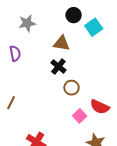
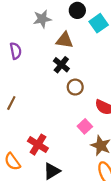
gray star: (27, 23) -> (42, 19), moved
pink square: (80, 116) -> (85, 126), moved

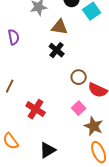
brown circle: (75, 87) -> (79, 77), moved
red cross: (38, 145) -> (36, 109), moved

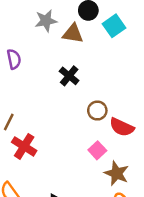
brown triangle: (60, 27) -> (73, 34), moved
red cross: (36, 109) -> (24, 146), moved

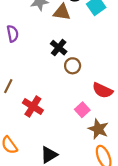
brown circle: (97, 111) -> (73, 66), moved
red cross: (24, 146) -> (33, 106), moved

